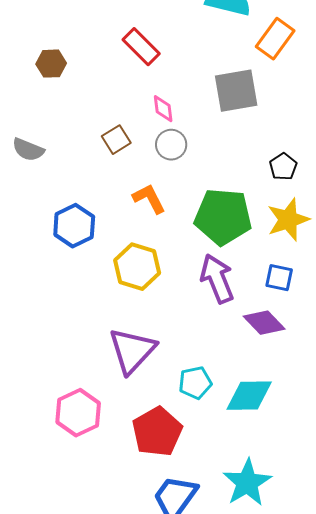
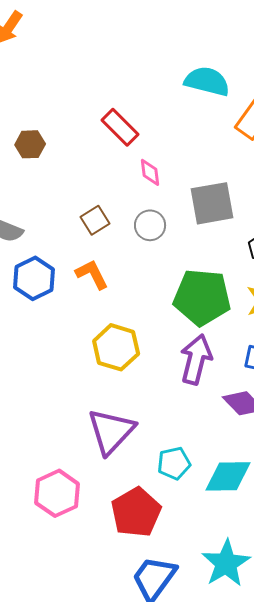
gray square: (236, 91) -> (212, 203), moved
pink diamond: (163, 109) -> (150, 172), moved
orange L-shape: (149, 199) -> (92, 274), moved
blue hexagon: (74, 226) -> (34, 278), moved
purple arrow: (217, 279) -> (196, 359), turned 36

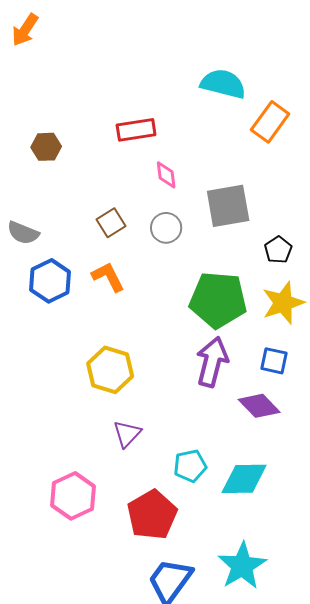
red rectangle: (120, 127) -> (136, 130), turned -54
yellow hexagon: (116, 347) -> (110, 370), moved
purple triangle: (111, 431) -> (127, 434), size x0.6

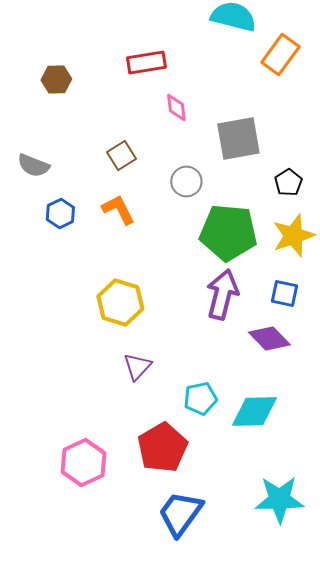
gray circle: (166, 228) -> (186, 182), moved
blue hexagon: (50, 281) -> (60, 214), size x0.7
pink hexagon: (73, 496) -> (83, 462), moved
cyan star: (242, 566) -> (279, 500), moved, turned 30

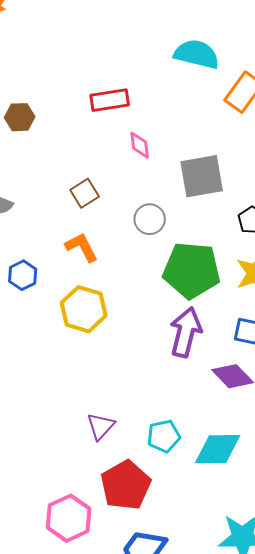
blue hexagon: (60, 214) -> (23, 275), moved
yellow hexagon: (120, 302) -> (84, 309), moved
purple triangle: (137, 366) -> (101, 426), moved
pink hexagon: (83, 462) -> (69, 518), moved

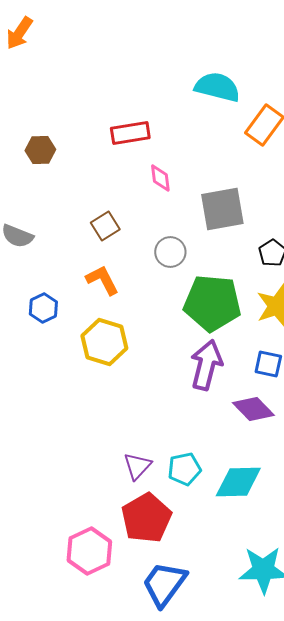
purple triangle: (101, 426) -> (137, 466), moved

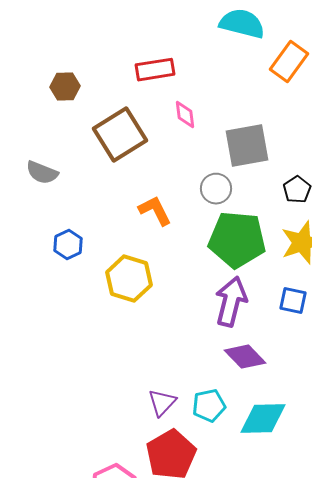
brown square: (105, 226) -> (120, 135), moved, size x1.8
gray circle: (170, 252) -> (216, 189), moved
orange L-shape: (102, 280) -> (155, 211), moved
purple diamond: (253, 409) -> (245, 357), moved

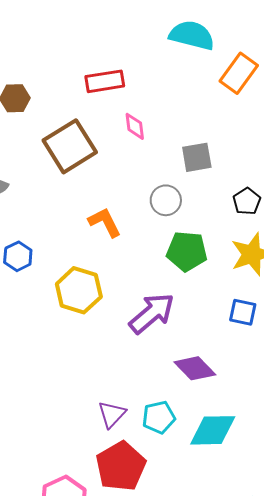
gray square: (247, 146) -> (197, 157), size x0.7
green pentagon: (237, 240) -> (187, 251), size x0.7
purple arrow: (231, 302) -> (152, 313), moved, turned 36

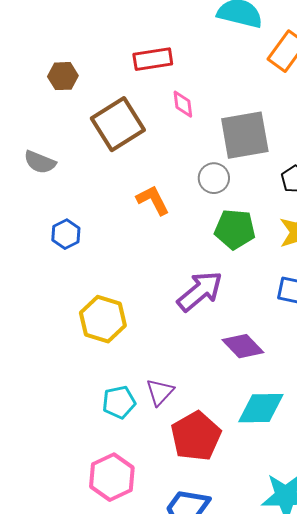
gray square: (197, 157) -> (245, 135), size x1.6
yellow hexagon: (79, 290) -> (103, 319), moved
cyan pentagon: (159, 417) -> (119, 402), moved
red pentagon: (121, 466) -> (196, 436), moved

